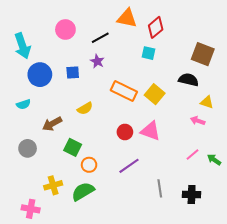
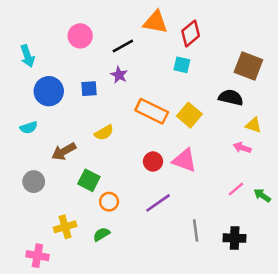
cyan arrow: (22, 46) -> (27, 56), size x0.7
green semicircle: (83, 191) -> (101, 234), size x0.6

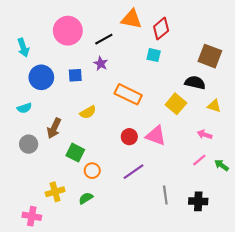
pink circle: (80, 36) -> (68, 31), size x1.4
yellow square: (189, 115) -> (176, 104), moved
pink arrow: (242, 148) -> (205, 135), moved
brown arrow: (64, 151) -> (54, 128), turned -36
gray circle: (34, 182) -> (29, 144), moved

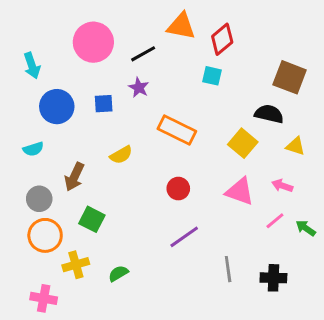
pink triangle: (156, 136) -> (240, 191), moved
green square: (75, 153) -> (92, 219), moved
orange circle: (92, 171) -> (45, 235), moved, size x1.5

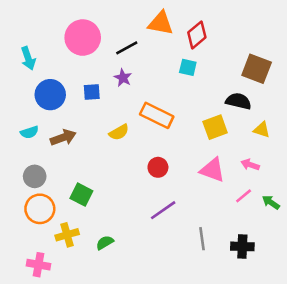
yellow square: (243, 143) -> (215, 127), turned 30
yellow semicircle: (121, 155) -> (119, 132), moved
brown arrow: (74, 177) -> (63, 137), moved, turned -135

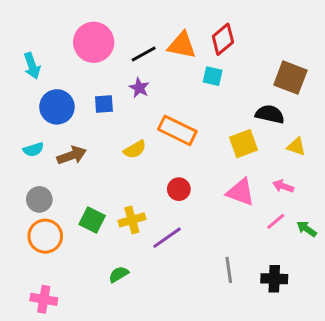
orange triangle: (161, 23) -> (182, 45), moved
purple line: (163, 210) -> (167, 238), moved
yellow cross: (67, 235) -> (132, 220), moved

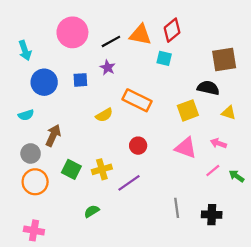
brown square: (290, 78) -> (224, 60), turned -30
brown arrow: (72, 155) -> (53, 135), moved, turned -45

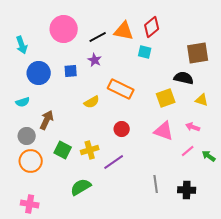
green semicircle: (92, 211) -> (81, 187), size x1.5

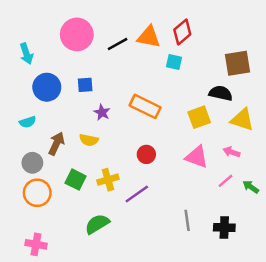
purple star: (95, 60) -> (102, 112), moved
yellow triangle: (202, 100) -> (242, 120), size x1.5
yellow semicircle: (92, 102) -> (89, 140), moved, turned 42

